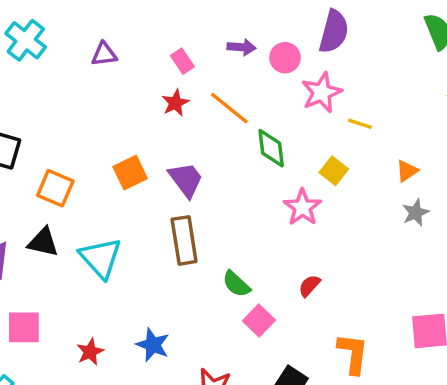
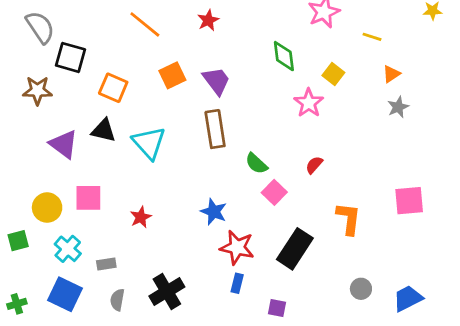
orange line: (229, 108) -> (145, 24), moved
yellow line: (360, 124) -> (372, 37), moved
blue star: (153, 345) -> (214, 212), moved

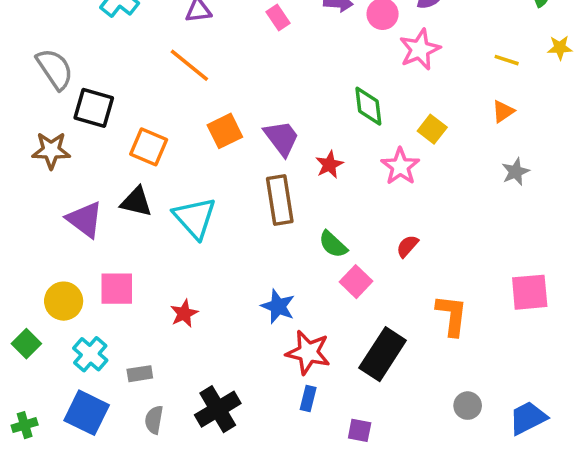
red star: (208, 20) -> (329, 165), moved
yellow line: (372, 37) -> (507, 60), moved
orange triangle: (391, 74) -> (503, 111), moved
green square: (18, 241) -> (26, 344), turned -30

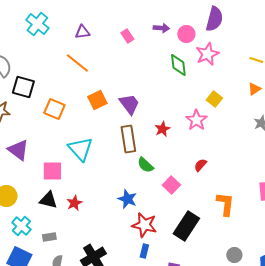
green diamond: (368, 106) -> (178, 65), moved
red star: (329, 165) -> (162, 129), moved
black triangle: (136, 202) -> (48, 200), moved
green semicircle: (333, 244) -> (145, 165), moved
pink square: (117, 289) -> (52, 171), moved

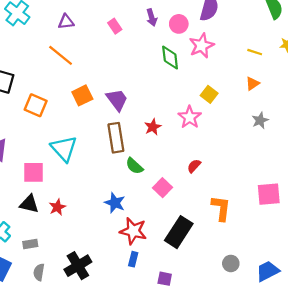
purple arrow: (161, 28) -> (152, 17), turned 70

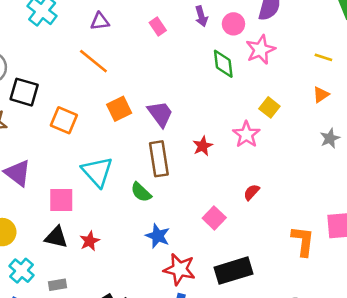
green semicircle: (134, 166) -> (141, 192), moved
orange L-shape: (221, 208) -> (303, 241), moved
black rectangle: (179, 232) -> (233, 271), turned 40

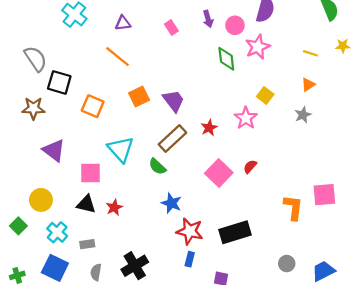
gray star: (330, 138) -> (303, 115), moved
brown rectangle: (159, 159) -> (172, 139), turned 56
pink square: (214, 218) -> (219, 173), moved, size x1.4

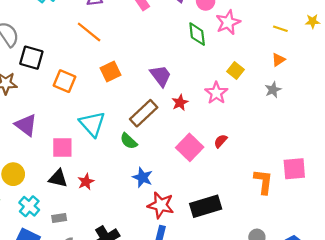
purple trapezoid: (174, 101) -> (161, 76), moved

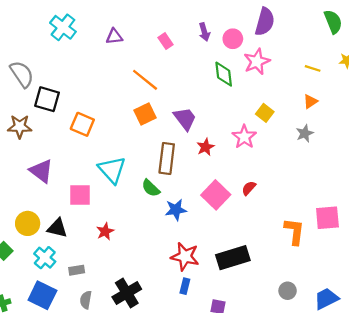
orange line: (89, 32) -> (145, 80), moved
orange square: (110, 72) -> (145, 114), moved
brown rectangle: (144, 113) -> (167, 158), turned -40
blue star: (143, 177) -> (176, 210), moved, turned -30
black triangle: (58, 178) -> (57, 228), moved

